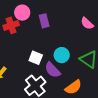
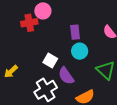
purple rectangle: (44, 21) -> (75, 32), moved
cyan circle: (62, 55) -> (80, 51), moved

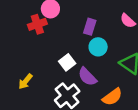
purple rectangle: (75, 32) -> (90, 27), turned 32
white square: (50, 60) -> (67, 62), turned 32

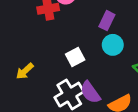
purple semicircle: (87, 77) -> (90, 92), moved

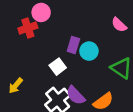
purple rectangle: (107, 21) -> (73, 45), moved

